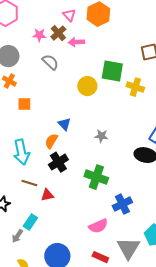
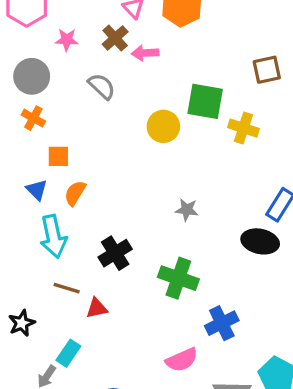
pink star: (39, 35) -> (67, 40), moved
blue triangle: (64, 124) -> (37, 190), moved
orange semicircle: (51, 141) -> (75, 193), moved

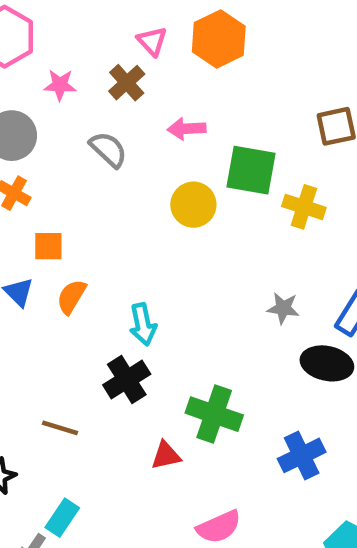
pink arrow: (145, 53) -> (187, 129), moved
gray star: (187, 210) -> (283, 308), moved
cyan arrow: (53, 236) -> (143, 324), moved, size x0.7
red triangle: (97, 308) -> (166, 455), moved
blue cross: (222, 323) -> (302, 455), moved

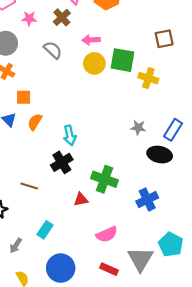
yellow circle: (193, 205) -> (94, 63), moved
cyan rectangle: (62, 518) -> (45, 230), moved

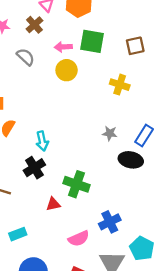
green square: (122, 60) -> (92, 41), moved
blue cross: (147, 199) -> (110, 222), moved
cyan rectangle: (45, 230) -> (18, 234), turned 35

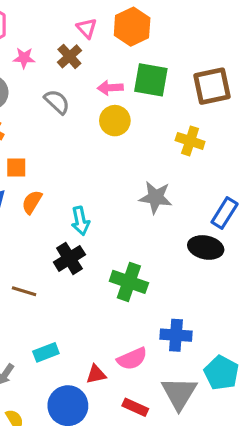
brown square: (135, 46) -> (212, 86), size x1.4
gray star: (110, 133) -> (156, 197), moved, size x1.5
red triangle: (53, 204) -> (96, 374), moved
blue cross: (110, 222) -> (176, 335), turned 30

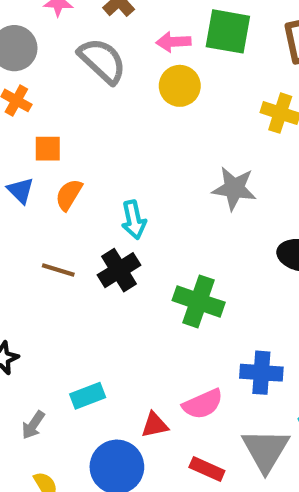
gray semicircle: (57, 102) -> (102, 61), size x1.4
brown line: (24, 291) -> (58, 270), moved

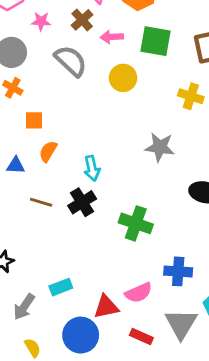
pink arrow: (173, 42) -> (112, 37), moved
blue triangle: (21, 191) -> (16, 165), moved, turned -42
gray arrow: (33, 425) -> (24, 307), size x1.4
red triangle: (155, 425) -> (106, 307), size x1.4

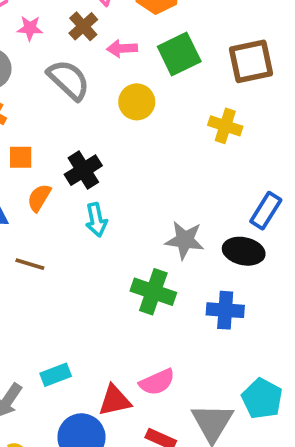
green square: (156, 41) -> (179, 54), turned -36
gray star: (160, 147) -> (185, 240), moved
black cross: (82, 202) -> (83, 170), moved
blue cross: (178, 271) -> (225, 310), moved

